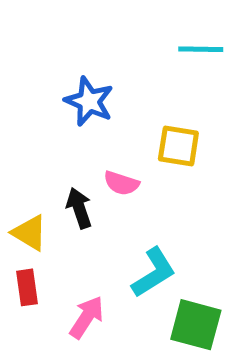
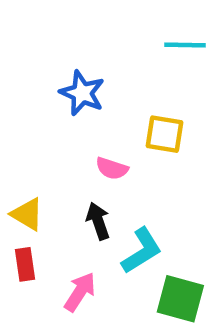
black arrow: (79, 208) -> (98, 221), moved

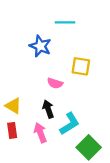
cyan line: (185, 45) -> (65, 22), moved
pink arrow: (80, 292) -> (40, 133), moved, turned -54
green square: (180, 299) -> (89, 147), turned 30

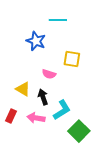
yellow triangle: (13, 106) -> (23, 89), moved
red rectangle: (12, 130) -> (11, 116), turned 32
pink arrow: (40, 133) -> (36, 118), turned -60

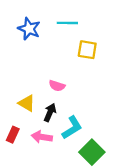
blue star: (36, 41) -> (29, 29), moved
yellow square: (72, 59) -> (87, 50), moved
black arrow: (43, 97) -> (50, 112), turned 42

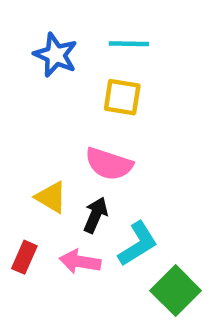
yellow square: (87, 50) -> (122, 97), moved
pink semicircle: (57, 86) -> (109, 164), size x1.5

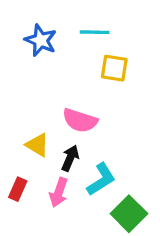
yellow square: (122, 97) -> (114, 68), moved
pink arrow: (80, 262) -> (59, 192), turned -80

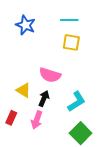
cyan line: (95, 32) -> (69, 20), moved
cyan L-shape: (101, 179) -> (76, 102), moved

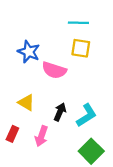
blue star: (25, 25) -> (29, 52), moved
pink semicircle: (50, 75) -> (54, 70), moved
black arrow: (44, 98) -> (60, 112), moved

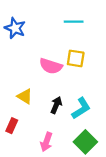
yellow square: (81, 48) -> (76, 58), moved
blue star: (29, 52) -> (15, 28), moved
pink arrow: (41, 136) -> (46, 142), moved

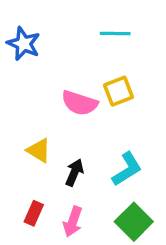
yellow square: (76, 58) -> (118, 91), turned -30
black arrow: (56, 105) -> (74, 173), moved
red rectangle: (12, 126) -> (34, 213), moved

